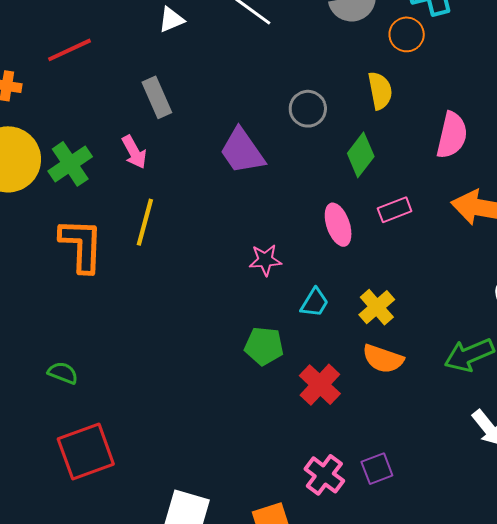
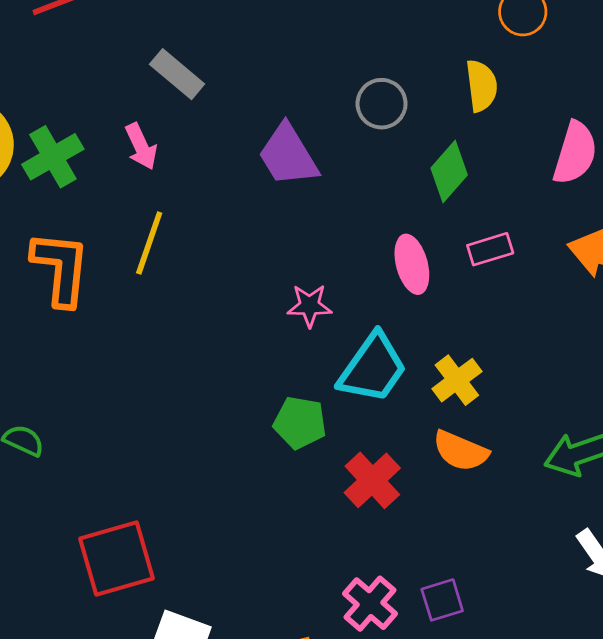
gray rectangle: (157, 97) -> (177, 74), turned -30
cyan trapezoid: (315, 303) -> (373, 368), size x1.8
red square: (86, 451) -> (117, 558), moved

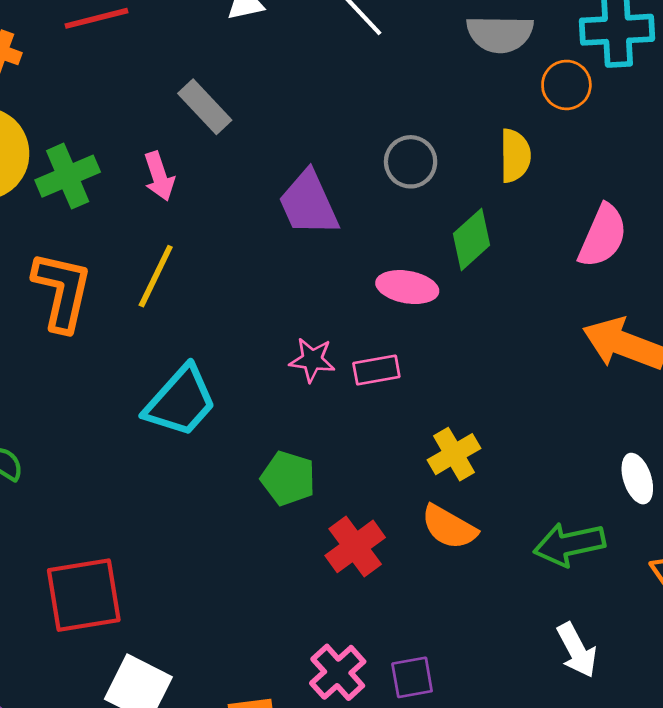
pink rectangle: (490, 249) -> (376, 370), moved
pink ellipse: (412, 264) -> (407, 287), moved, turned -72
cyan trapezoid: (373, 368) -> (181, 401), moved

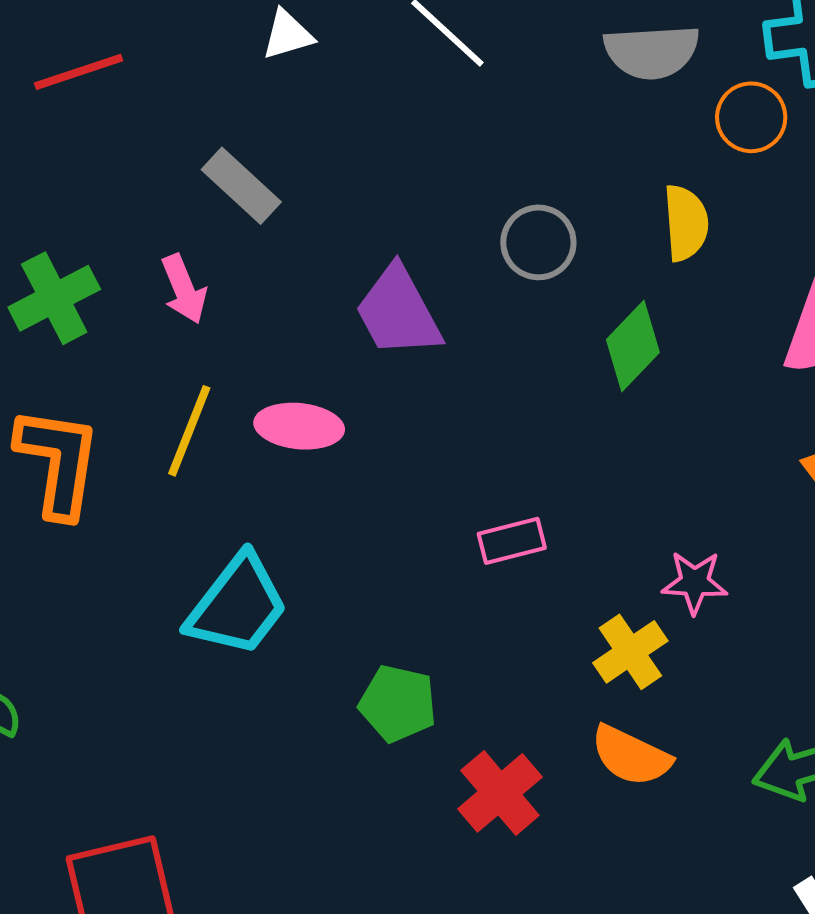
pink ellipse: (407, 287) -> (299, 426), moved
pink star: (312, 360) -> (695, 582), moved

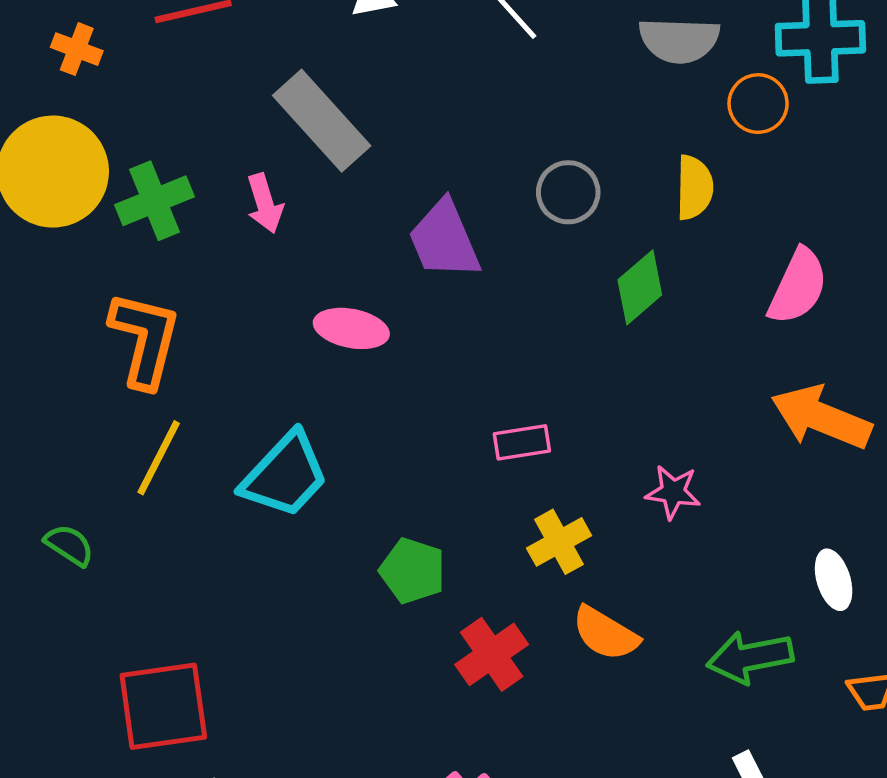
gray rectangle: (241, 186) -> (322, 121), size x1.5
yellow line: (189, 431) -> (159, 458), moved
yellow cross: (630, 652) -> (559, 542), moved

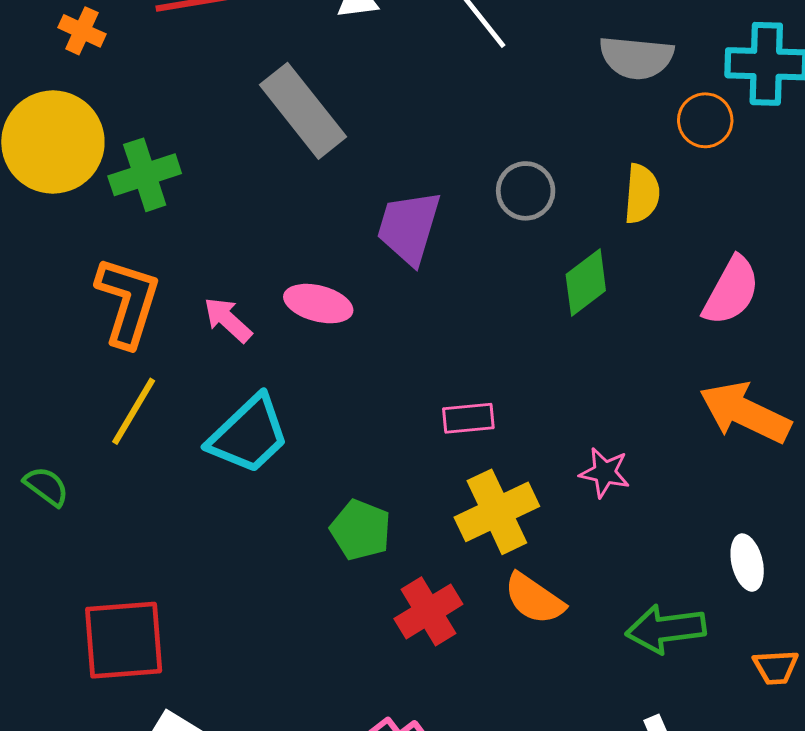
pink arrow: (265, 203) -> (228, 320), moved, turned 146
purple trapezoid: (444, 240) -> (409, 227), turned 36
yellow cross: (559, 542) -> (497, 512), size x1.4

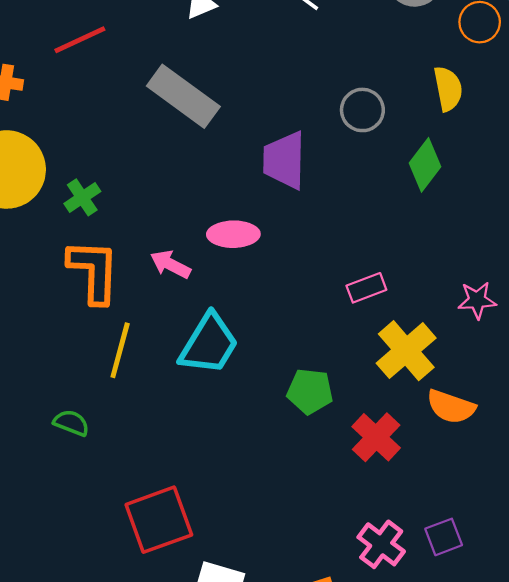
green cross: (145, 175) -> (82, 197), moved, size x0.7

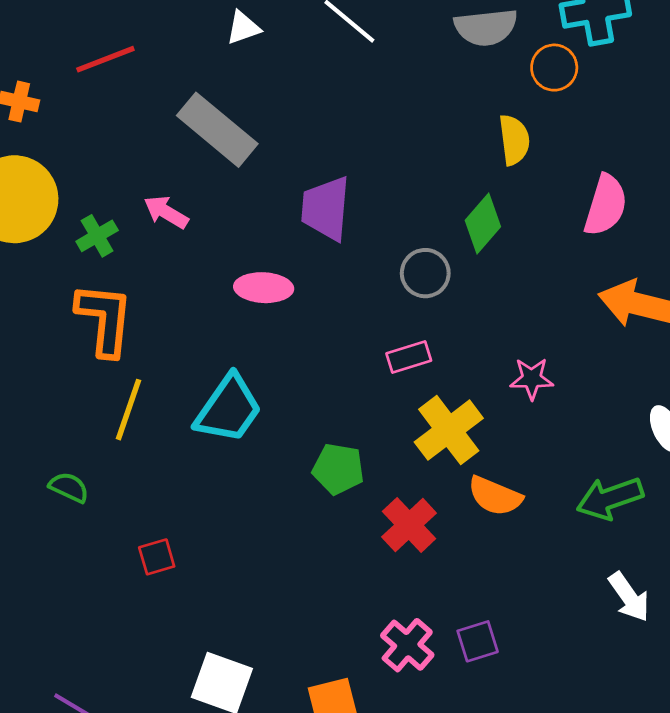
gray circle: (362, 110) -> (425, 273), moved
pink arrow: (170, 264) -> (166, 212), moved
red square: (159, 520) -> (157, 557), moved, size x0.5

